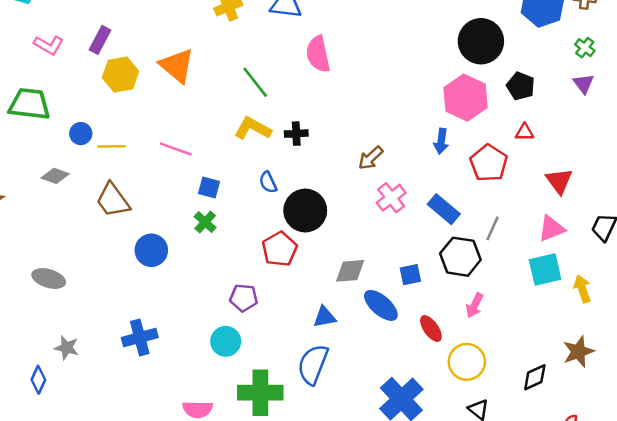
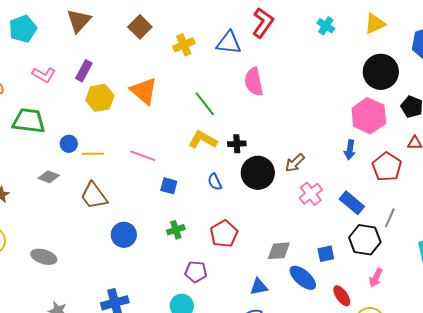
black circle: (305, 211) -> (258, 173), moved
green cross: (205, 222) -> (176, 230), moved, turned 30

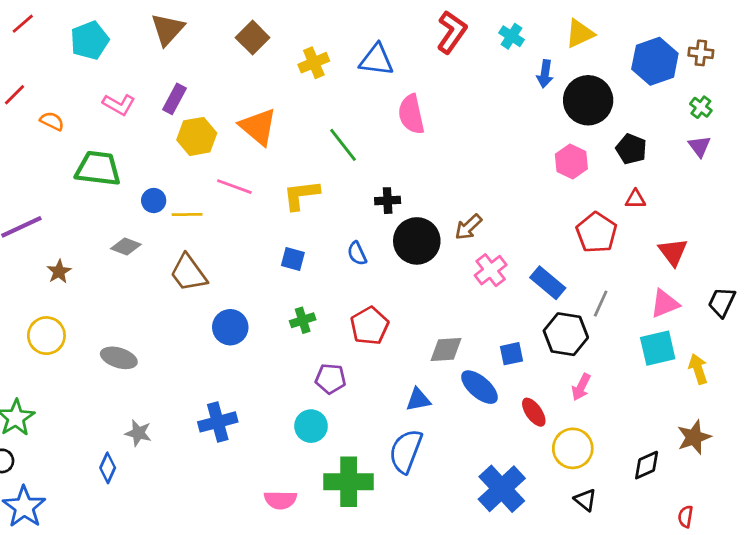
red L-shape: (263, 23) -> (452, 32), moved
pink hexagon: (369, 116) -> (571, 162), size x0.7
yellow L-shape: (203, 140) -> (301, 195), moved, turned -36
blue arrow: (350, 150) -> (545, 74), moved
pink line: (143, 156) -> (234, 187), moved

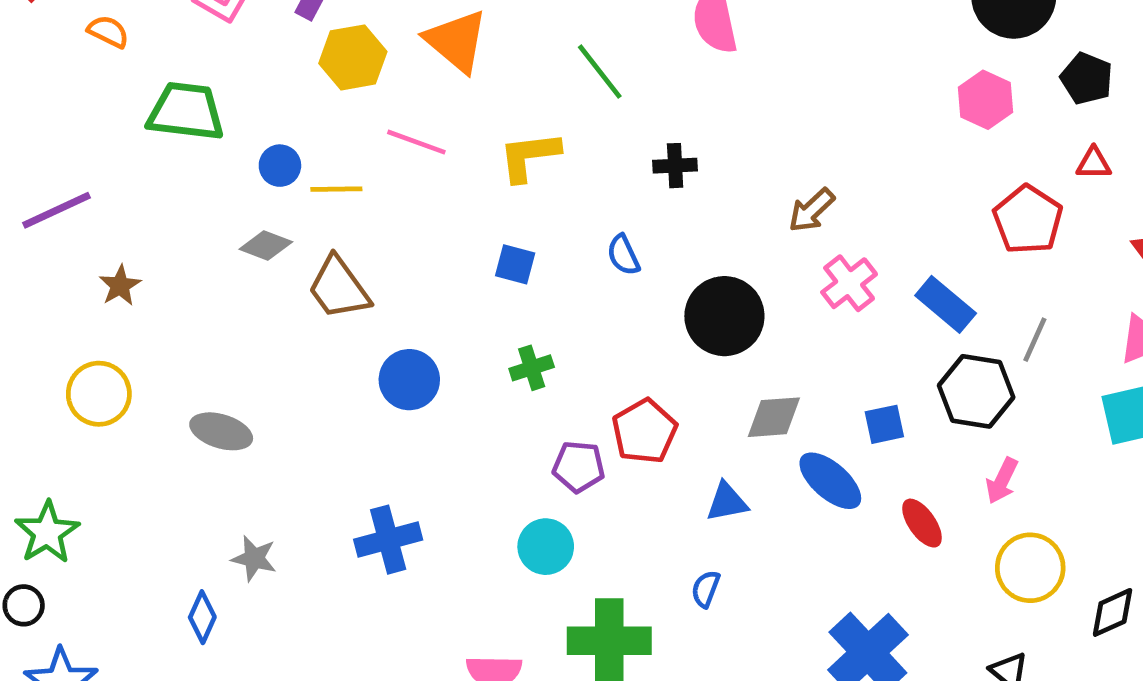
black circle: (417, 241) -> (724, 316), moved
gray diamond: (126, 246) -> (266, 246), moved
red pentagon: (369, 326) -> (644, 431), moved
yellow circle: (573, 448) -> (1030, 568), moved
blue semicircle: (406, 451) -> (706, 589), size x0.5

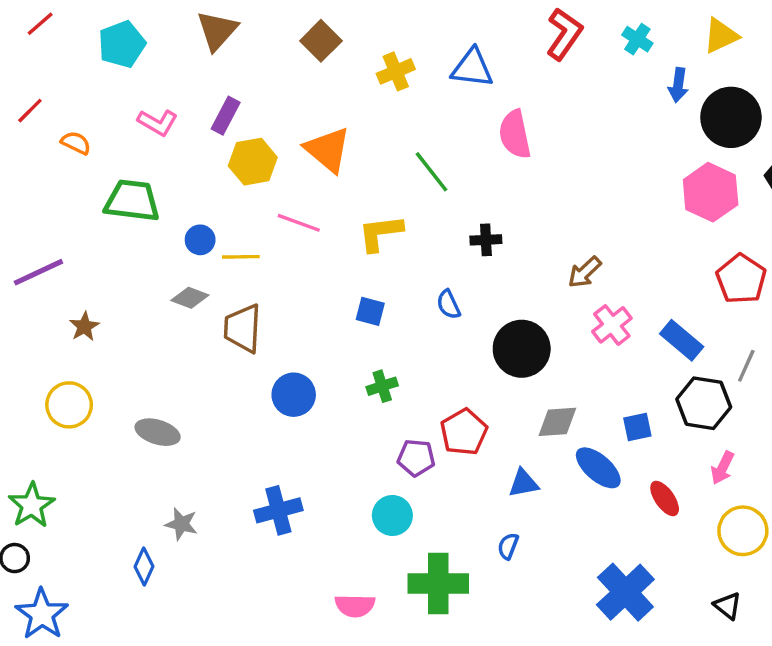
pink hexagon: (986, 100) -> (711, 192), size x1.4
brown trapezoid: (339, 288) -> (243, 328), turned 39

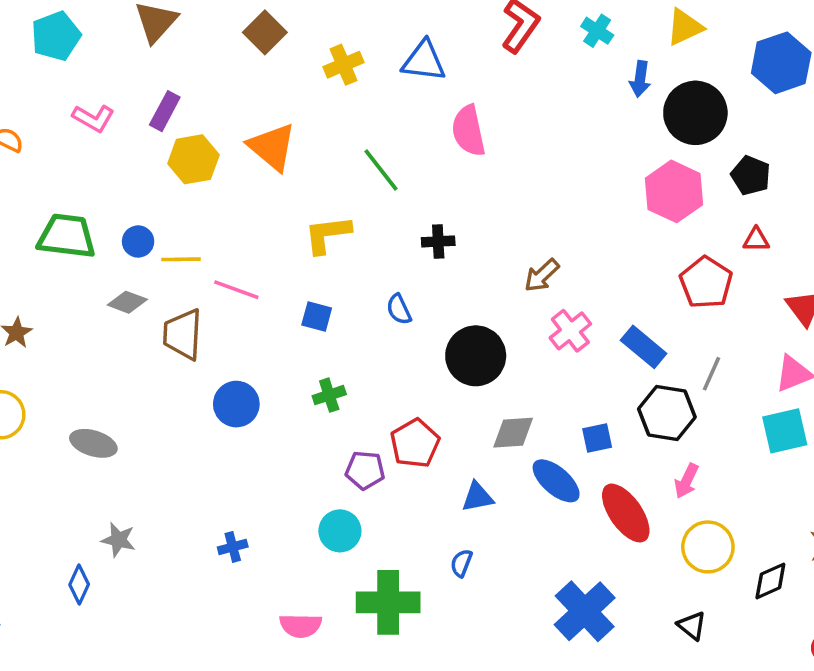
green trapezoid: (132, 201) -> (67, 236), moved
pink line: (299, 223) -> (236, 290), moved
red ellipse: (665, 498) -> (626, 513), size x1.6
blue cross: (278, 510) -> (233, 547), moved, size x0.6

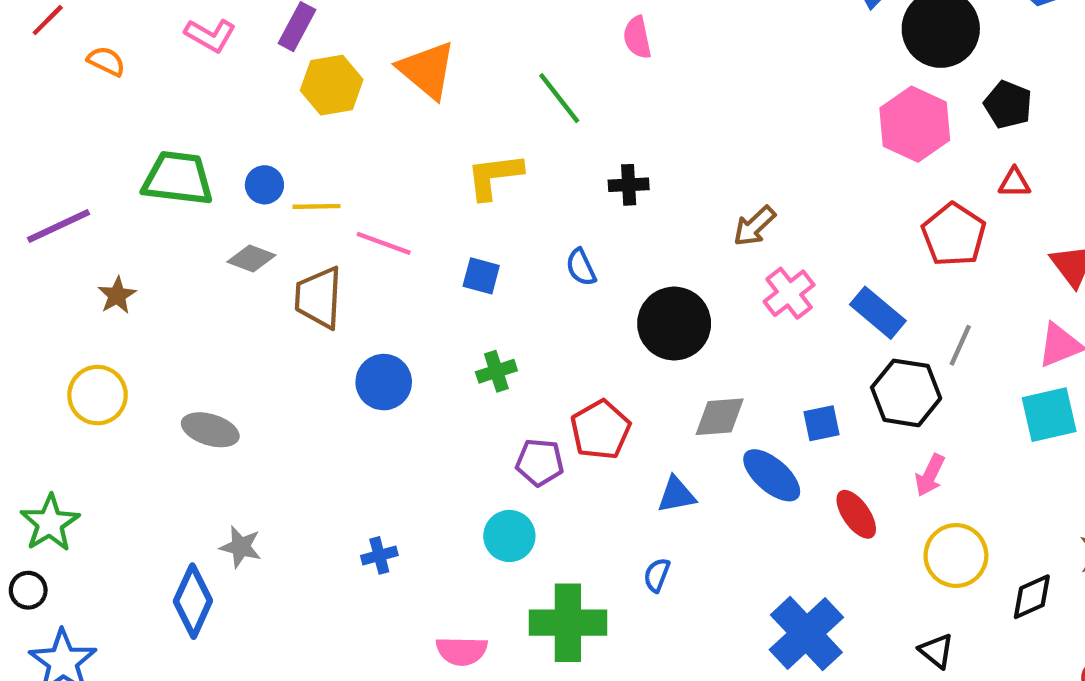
pink semicircle: (469, 131) -> (637, 37), moved, size x0.7
red ellipse: (626, 513) -> (856, 514), size x0.7
blue diamond: (79, 584) -> (193, 601), size x1.5

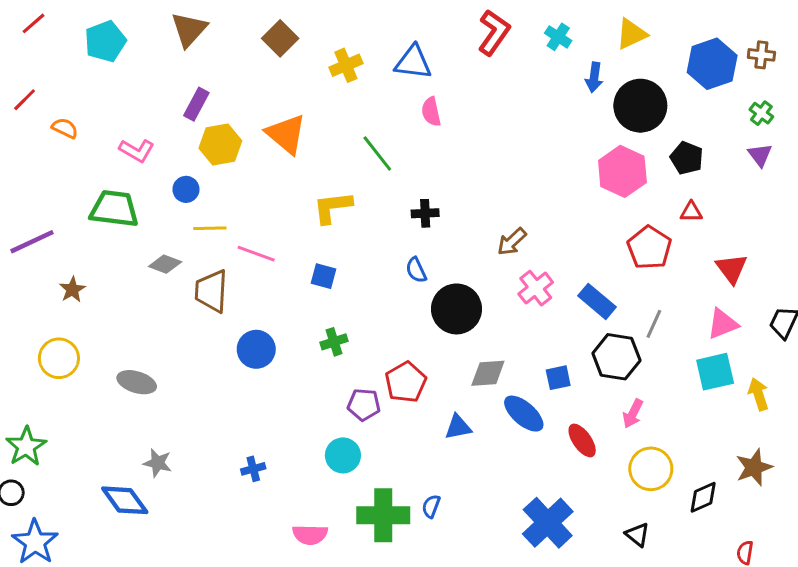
pink L-shape: (210, 35) -> (137, 151), moved
blue circle: (264, 185) -> (186, 189), moved
blue semicircle: (581, 267) -> (416, 270), moved
blue semicircle: (657, 575) -> (431, 506), moved
blue diamond: (193, 601) -> (125, 500), turned -60

